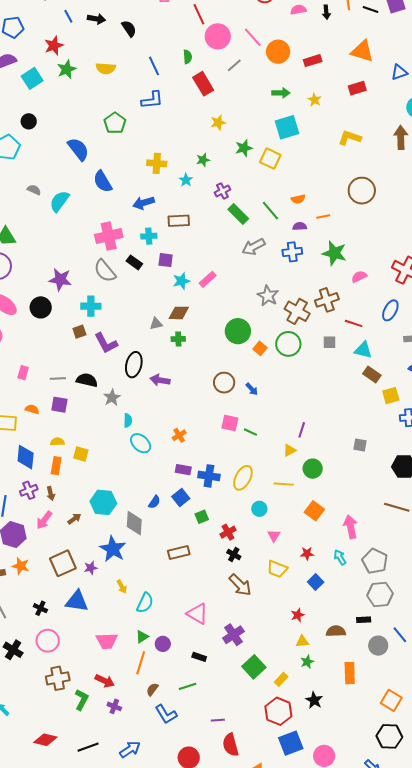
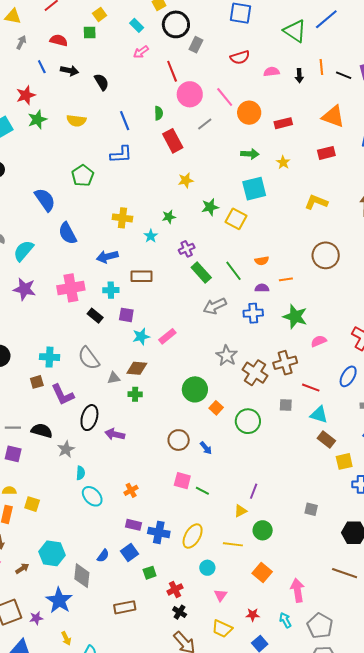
gray semicircle: (105, 271) -> (89, 358), moved
purple star: (60, 279) -> (24, 289), moved
green circle: (288, 344) -> (248, 421), moved

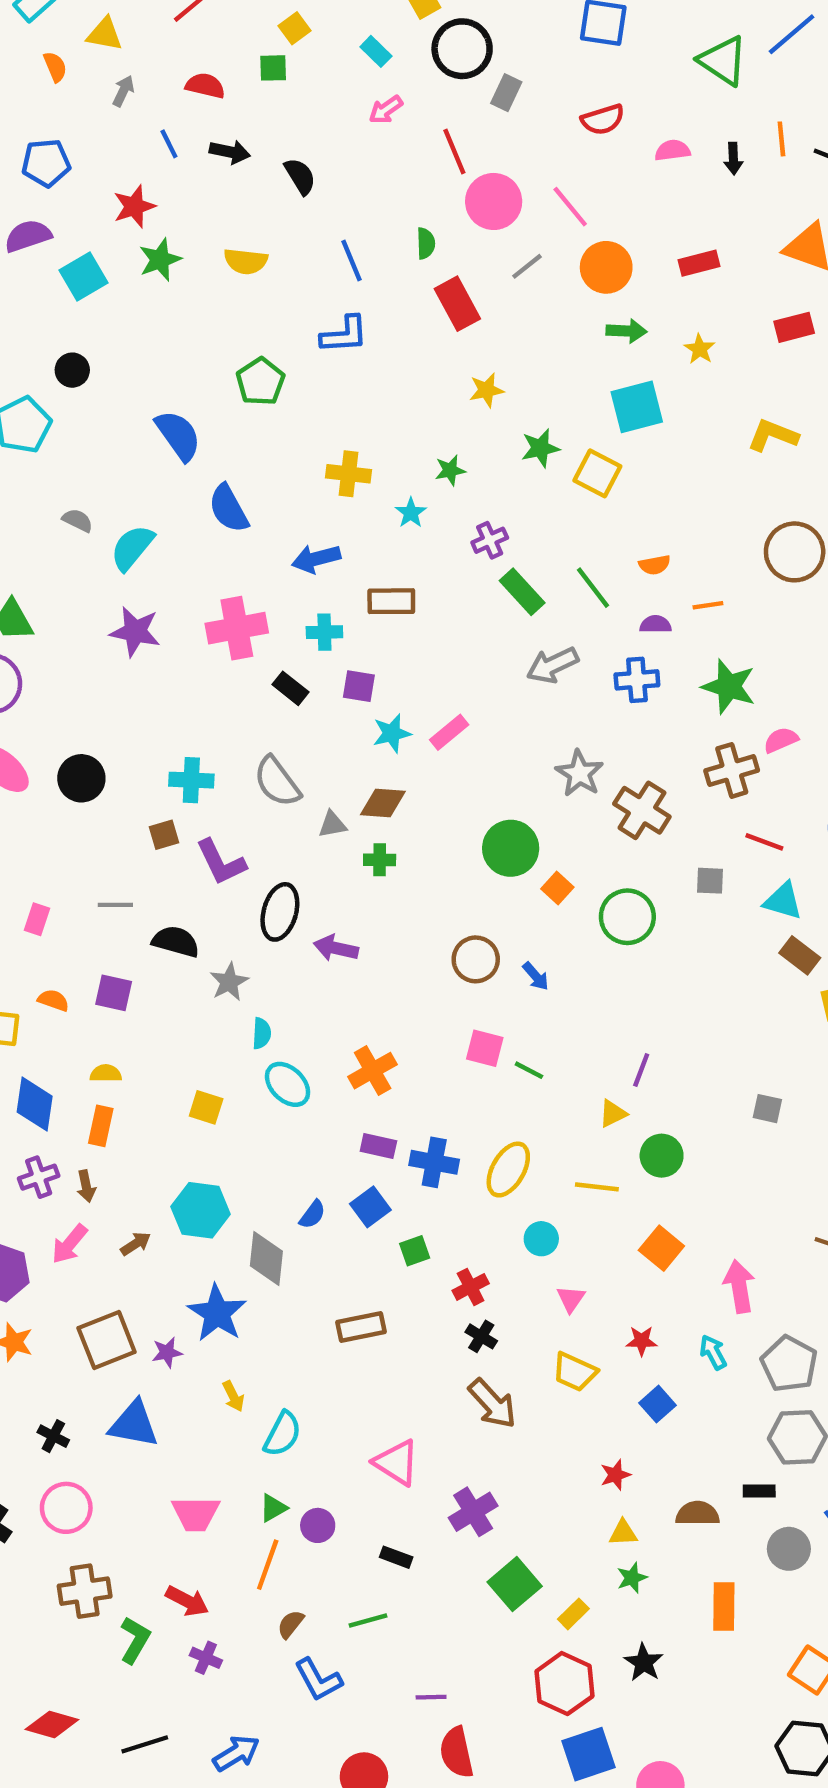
orange circle: (249, 113) -> (606, 267), moved
brown cross: (285, 363) -> (732, 770), moved
gray line: (13, 428) -> (115, 905), moved
orange cross: (131, 490) -> (373, 1071), size x1.5
yellow square: (32, 504) -> (206, 1107), moved

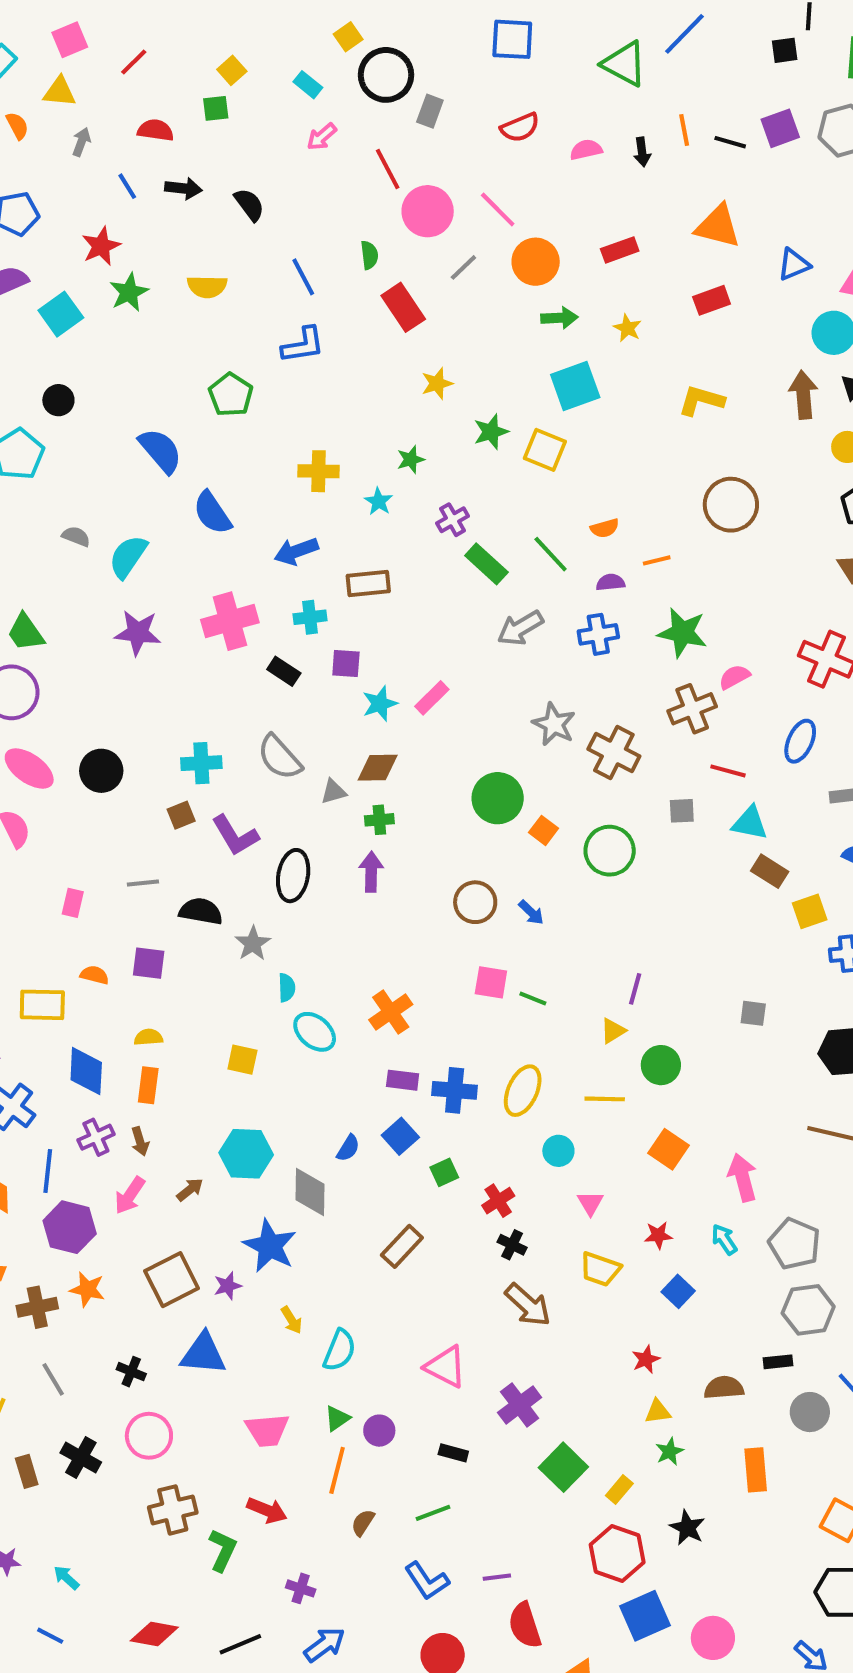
purple arrow: (336, 948) -> (371, 872), moved, turned 84
brown rectangle: (361, 1327) -> (402, 1246), turned -30
purple cross: (206, 1658) -> (301, 1588), moved
blue L-shape: (318, 1680) -> (427, 1581), moved

